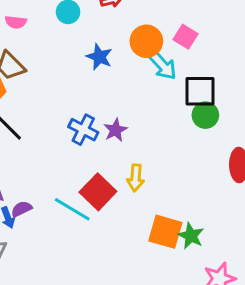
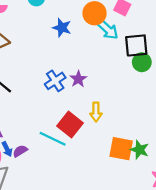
blue cross: (83, 130) -> (55, 81), turned 35
purple semicircle: (21, 209) -> (20, 151), moved

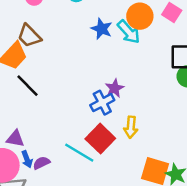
cyan arrow: (108, 29) -> (129, 32), moved
blue cross: (55, 81) -> (102, 103), moved

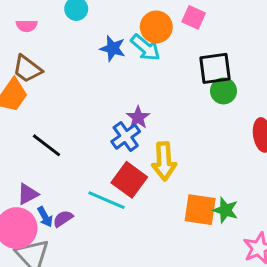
black line: (28, 86) -> (47, 145), moved
yellow arrow: (131, 127) -> (164, 161), size x1.4
purple triangle: (15, 139) -> (28, 194), turned -30

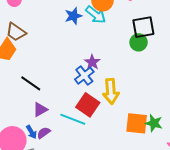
blue star: (113, 48) -> (73, 16), turned -30
green circle: (223, 91) -> (139, 42), moved
purple triangle: (28, 194) -> (40, 110), moved

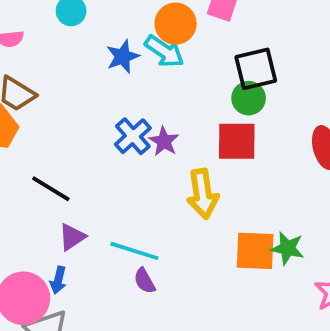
blue cross: (84, 76) -> (133, 136), moved
red square: (88, 105) -> (237, 141), moved, turned -30
blue arrow: (31, 132) -> (58, 280), turned 48
purple semicircle: (44, 133) -> (145, 281), moved, turned -80

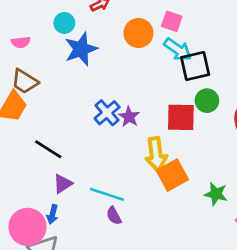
cyan arrow: (164, 51) -> (178, 49), moved
blue star: (123, 57) -> (81, 49), moved, size x1.4
green circle: (249, 98) -> (207, 101), moved
orange square: (255, 251) -> (172, 175), moved, turned -32

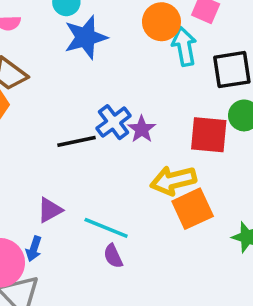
cyan arrow: (178, 49) -> (184, 46), moved, turned -140
black line: (48, 149) -> (76, 141), moved, turned -48
yellow arrow: (156, 154) -> (173, 180), turned 80

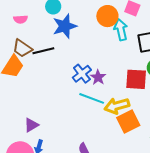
black line: (76, 141) -> (43, 51), moved
purple triangle: (50, 210) -> (31, 125), moved
cyan line: (106, 228) -> (92, 98), moved

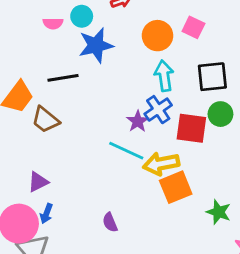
pink semicircle: (21, 19) -> (53, 23), moved
cyan arrow: (121, 30) -> (164, 76), moved
brown trapezoid: (22, 48) -> (45, 120), moved
blue cross: (82, 74) -> (158, 110), moved

